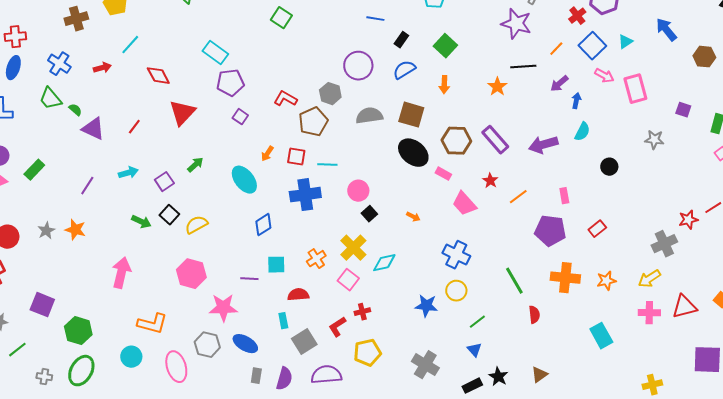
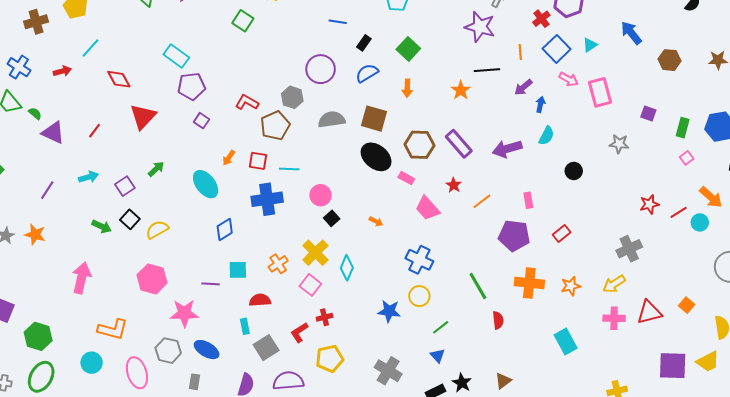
orange line: (556, 49) -> (520, 52), turned -49
red star: (688, 220) -> (649, 204), moved
cyan diamond: (384, 263) -> (347, 268), turned -55
gray rectangle: (256, 376) -> (194, 382), moved

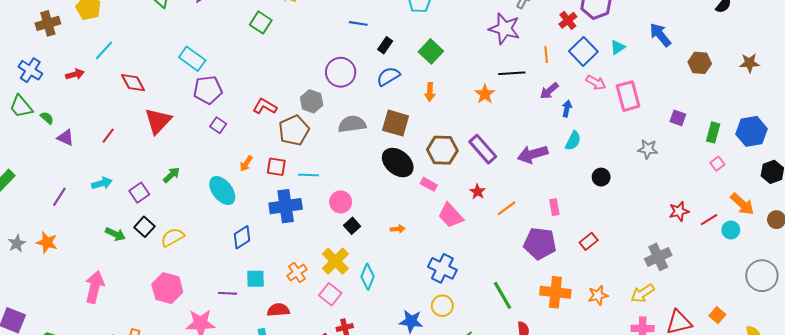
purple triangle: (53, 133) -> (66, 138), size x0.7
orange arrow: (376, 221) -> (398, 229), turned -32

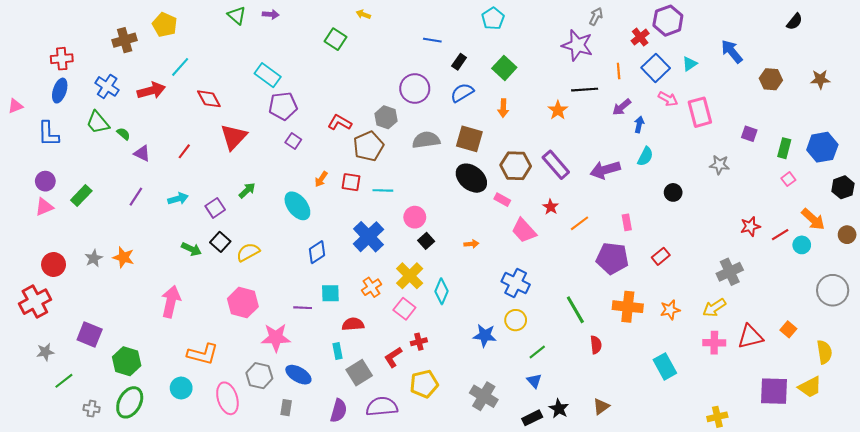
red arrow: (75, 74) -> (151, 91), size x1.5
purple line: (59, 197) -> (136, 197), moved
blue cross: (286, 206) -> (368, 237), moved, turned -36

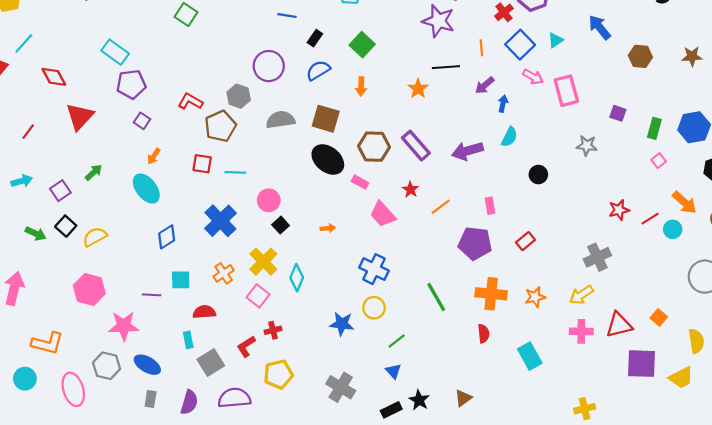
orange arrow: (321, 179) -> (154, 156), moved
red semicircle: (596, 345) -> (484, 334), moved
purple square: (774, 391) -> (641, 364), moved
gray rectangle: (286, 408) -> (151, 399), moved

